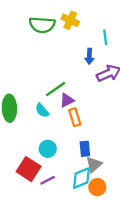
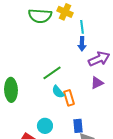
cyan line: (105, 37) -> (82, 27), moved
purple triangle: (67, 100) -> (97, 83), moved
cyan semicircle: (42, 110) -> (58, 92), moved

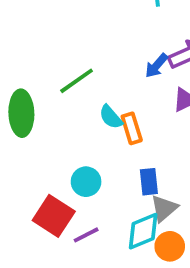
blue arrow: (82, 44) -> (156, 66), moved, turned 40
green line: (52, 73) -> (77, 81), moved

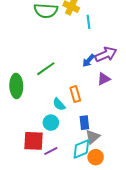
cyan semicircle: (111, 117) -> (59, 104), moved
red square: (54, 216) -> (34, 141), turned -30

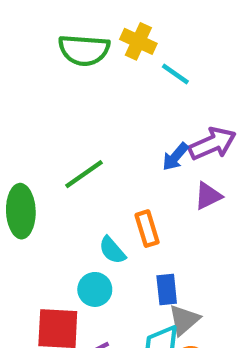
cyan line: (88, 22) -> (175, 74), turned -48

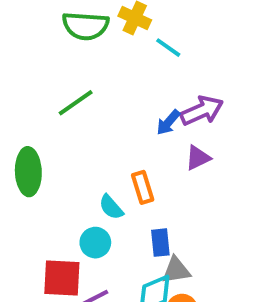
green line: (84, 174) -> (76, 103), moved
gray triangle: (184, 320) -> (176, 270), turned 32

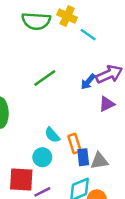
green line: (76, 103) -> (45, 78), moved
orange rectangle: (143, 187) -> (74, 144), moved
gray triangle: (176, 270) -> (99, 161), moved

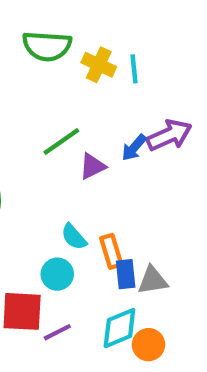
yellow cross: (67, 16) -> (99, 65), moved
cyan line: (88, 35) -> (134, 69), turned 49
purple triangle: (107, 104) -> (93, 166), moved

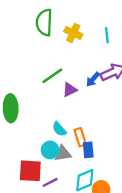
green semicircle: (47, 46) -> (44, 22), turned 88
cyan line: (134, 69) -> (107, 35), moved
gray triangle: (153, 280) -> (63, 153), moved

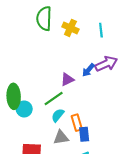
green line: (52, 76) -> (54, 98), moved
cyan semicircle: (59, 129) -> (58, 115), turned 80
cyan circle: (50, 150) -> (24, 109), moved

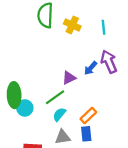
purple arrow: (106, 64) -> (109, 62), turned -90
orange rectangle: (77, 123) -> (88, 116), moved, turned 63

